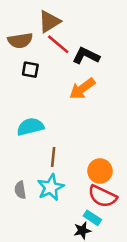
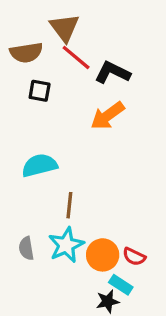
brown triangle: (49, 22) -> (64, 28), turned -35
orange circle: (100, 171) -> (103, 255), moved
red semicircle: (103, 196) -> (134, 257), size x0.6

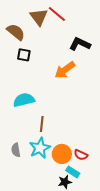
brown semicircle: (26, 53) -> (16, 32), turned -132
red line: (76, 58) -> (57, 14), moved
black L-shape: (113, 72) -> (80, 44), moved

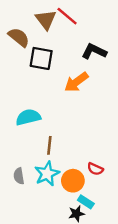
black square: (24, 55) -> (41, 58), moved, size x1.5
red semicircle: (81, 155) -> (95, 169), moved

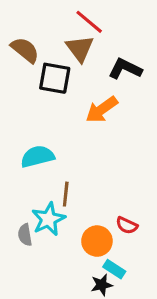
brown triangle: (46, 20) -> (80, 48), moved
cyan star: (47, 174) -> (48, 219), moved

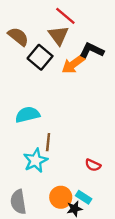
black square: (55, 78) -> (40, 57), turned 30
orange arrow: (102, 109) -> (73, 64), moved
gray semicircle: (25, 235) -> (18, 202), moved, size x1.5
orange circle: (97, 241) -> (61, 197), moved

